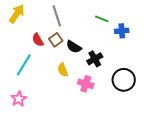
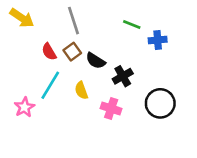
yellow arrow: (17, 14) -> (22, 18), turned 90
cyan line: (24, 65) -> (50, 85), moved
pink star: (19, 99) -> (24, 107), moved

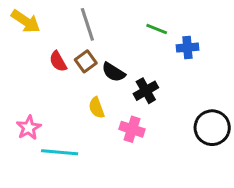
cyan line: (50, 85) -> (60, 152), moved, turned 64
black circle: (160, 103) -> (212, 128), moved

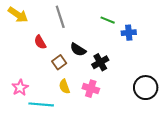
brown square: (86, 61) -> (59, 62), moved
yellow semicircle: (97, 108) -> (64, 86), moved

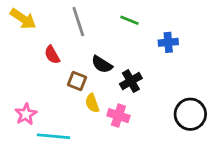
green line: (108, 20) -> (130, 20), moved
brown square: (59, 62) -> (77, 81), turned -32
yellow semicircle: (64, 86) -> (92, 103), moved

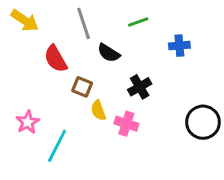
green line: (130, 20) -> (138, 22), turned -42
red semicircle: (52, 55) -> (56, 59), size x1.4
black semicircle: (102, 64) -> (109, 53), moved
cyan line: (53, 136) -> (57, 146), turned -68

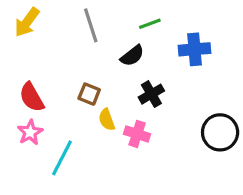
yellow arrow: (25, 21) -> (27, 22), turned 92
blue cross: (179, 46) -> (194, 49), size x1.4
black semicircle: (109, 53) -> (132, 56), moved, turned -70
red semicircle: (56, 59) -> (32, 97), moved

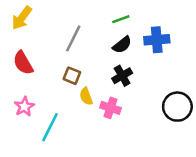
gray line: (91, 25) -> (73, 38), moved, turned 44
black semicircle: (132, 56) -> (122, 45), moved
red semicircle: (32, 97) -> (23, 63), moved

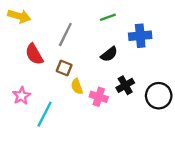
yellow arrow: (22, 18) -> (19, 16), turned -110
black semicircle: (122, 45) -> (109, 54), moved
red semicircle: (23, 63) -> (34, 54), moved
black cross: (122, 76) -> (125, 85), moved

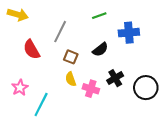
brown square: (64, 68) -> (71, 57), moved

